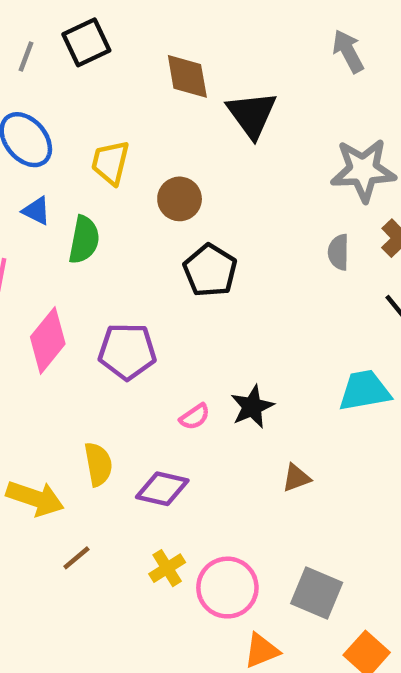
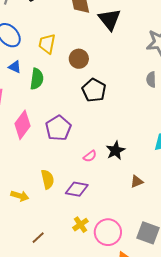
purple pentagon: (127, 351) -> (58, 128), turned -30
yellow arrow: (35, 498) -> (20, 196), size x0.7
brown line: (76, 558) -> (38, 238), moved

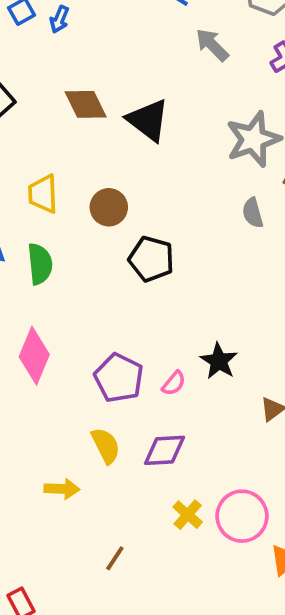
purple pentagon: (58, 128) -> (119, 378), moved

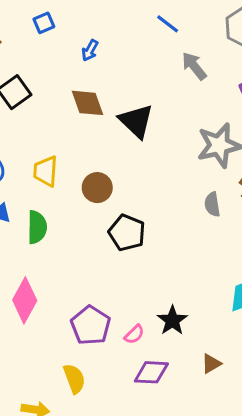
blue arrow: (59, 19) -> (90, 50), moved
purple diamond: (164, 450) -> (151, 372), moved

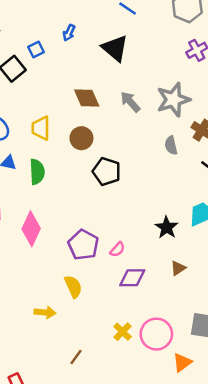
blue square: (44, 23) -> (36, 49), moved
gray arrow: (194, 66) -> (130, 102), moved
brown diamond: (87, 103) -> (87, 98), moved
black triangle: (136, 121) -> (115, 48), moved
black star: (172, 320) -> (167, 227), moved

